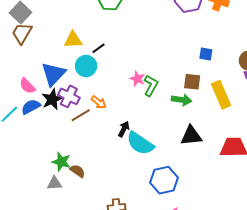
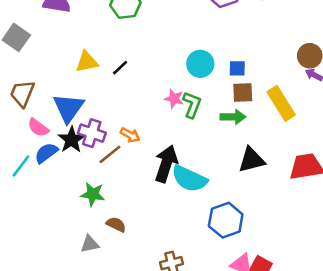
brown trapezoid: (22, 33) -> (22, 93), moved
blue square: (206, 54) -> (237, 68), moved
cyan circle: (86, 66) -> (200, 64), moved
black arrow: (124, 129) -> (166, 164), size x1.8
green star: (61, 162) -> (93, 194), moved

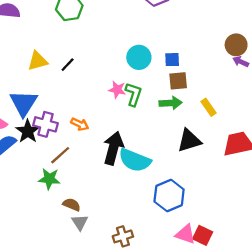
yellow rectangle: (281, 103) -> (209, 107), moved, size x0.6
brown line: (110, 154) -> (60, 155), moved
gray triangle: (90, 244) -> (80, 222), moved, turned -48

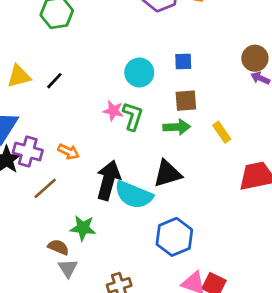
blue square: (172, 60) -> (183, 62), moved
black triangle: (189, 141) -> (168, 174), moved
green star: (49, 179) -> (83, 228), moved

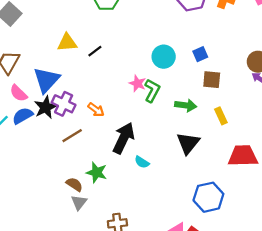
blue square: (183, 62) -> (200, 54), turned -32
brown square: (186, 101) -> (212, 80), moved
black triangle: (168, 174) -> (188, 143), moved, turned -45
cyan semicircle: (134, 195) -> (142, 162), moved, size x0.5
blue hexagon: (174, 237) -> (208, 197), moved

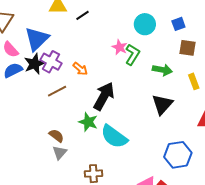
cyan semicircle: (142, 162) -> (114, 137), moved, size x2.0
green star: (97, 172) -> (88, 122), moved

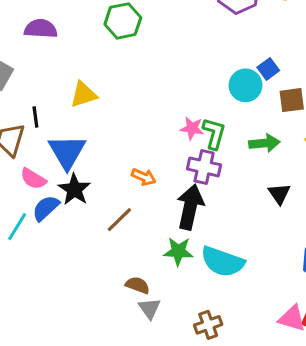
black line: (82, 15) -> (35, 117), moved, turned -48
cyan circle: (145, 24) -> (245, 85), moved
purple cross: (51, 62) -> (204, 167), moved
black triangle: (162, 104) -> (279, 194), size x0.7

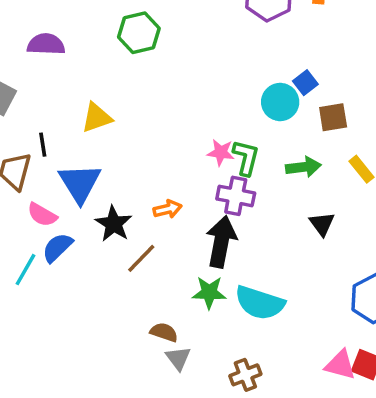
orange arrow: (144, 177) -> (168, 209), turned -35
black star: (74, 189) -> (114, 224), moved

